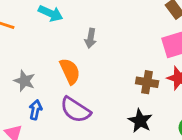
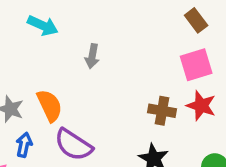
orange semicircle: (70, 71) -> (50, 106), moved

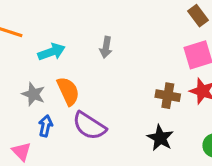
cyan arrow: (43, 26) -> (52, 52), moved, turned -44

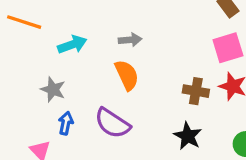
gray arrow: (106, 47) -> (130, 40), turned -105
orange semicircle: (68, 91) -> (127, 75), moved

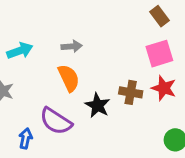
blue arrow: (66, 123) -> (26, 138), moved
black star: (188, 136) -> (98, 105), moved

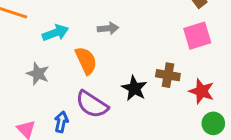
orange semicircle: (69, 78) -> (86, 61), moved
red star: (164, 88) -> (202, 91), moved

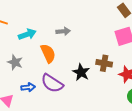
blue arrow: (61, 122) -> (28, 87), moved, turned 72

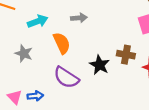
blue arrow: (28, 87) -> (35, 96), moved

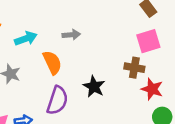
brown cross: (126, 55) -> (134, 68), moved
purple semicircle: (66, 78) -> (57, 100), turned -105

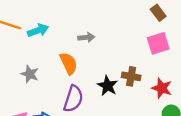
cyan arrow: (26, 39) -> (38, 30), moved
brown cross: (134, 68) -> (131, 76), moved

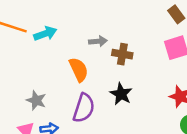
gray star: (30, 74) -> (36, 100), moved
brown cross: (131, 76) -> (122, 54), moved

